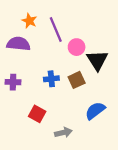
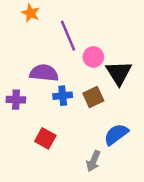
orange star: (29, 21) -> (31, 13), moved
purple semicircle: (18, 44) -> (44, 73), moved
gray arrow: (63, 132) -> (93, 161), moved, turned 126

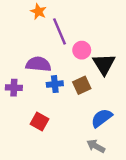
orange star: (31, 13) -> (38, 12), moved
gray arrow: (93, 161) -> (96, 146), moved, turned 96

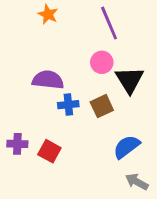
purple line: (59, 31) -> (109, 23), moved
purple cross: (14, 88) -> (17, 144), moved
gray arrow: (96, 146) -> (137, 182), moved

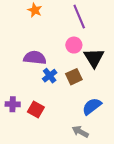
blue cross: (68, 105) -> (50, 76), turned -32
gray arrow: (137, 182) -> (80, 132), moved

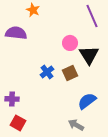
purple line: (79, 17) -> (92, 16), moved
purple semicircle: (35, 58) -> (16, 33), moved
red square: (36, 109) -> (18, 123), moved

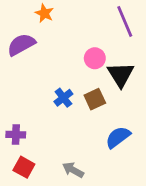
purple semicircle: (16, 33) -> (21, 45), turned -35
gray arrow: (76, 125) -> (73, 170), moved

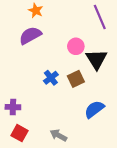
purple semicircle: (21, 45) -> (30, 35), moved

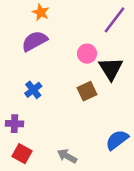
purple line: (100, 17) -> (115, 20), turned 60
blue cross: (51, 78) -> (33, 90), moved
blue semicircle: (94, 109) -> (117, 140), moved

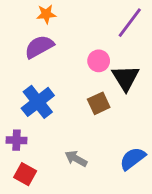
orange star: (41, 12) -> (46, 14), turned -30
blue cross: (33, 90) -> (38, 102), size x1.6
gray arrow: (67, 156) -> (76, 159), moved

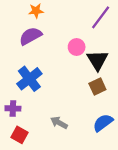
brown square: (99, 103) -> (97, 86), moved

